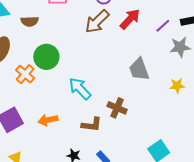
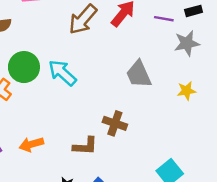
purple line: (163, 26) -> (164, 19), turned 56
cyan arrow: (80, 89) -> (62, 73), moved

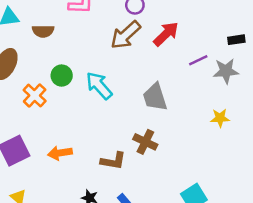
purple line: (164, 19) -> (198, 60), moved, turned -42
green circle: (24, 67) -> (62, 76), size x0.7
gray trapezoid: (139, 74) -> (155, 97), moved

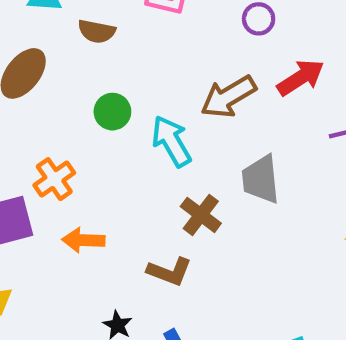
brown arrow: (126, 35) -> (228, 97), moved
orange cross: (35, 95) -> (54, 179), moved
brown cross: (145, 142) -> (201, 215), moved

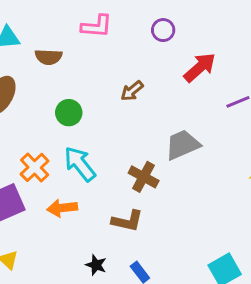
brown arrow: (228, 97) -> (132, 91), moved, size x0.6
cyan arrow: (171, 141) -> (80, 164), moved
gray trapezoid: (261, 179) -> (182, 145), turned 81

